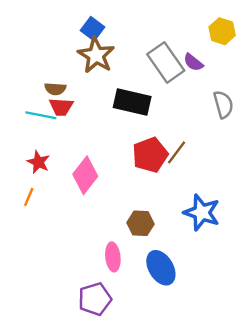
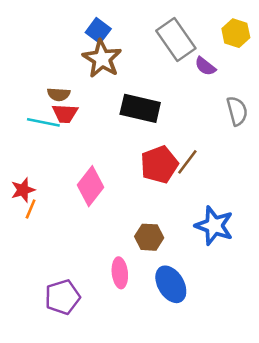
gray rectangle: (166, 62) -> (176, 40), moved
red star: (38, 162) -> (23, 190), moved, turned 30
purple pentagon: (95, 299) -> (62, 297), moved

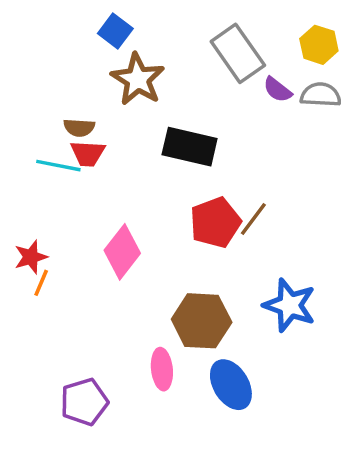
blue square: (98, 31) -> (115, 31), moved
gray semicircle: (237, 111) -> (321, 95), moved, turned -72
brown hexagon: (149, 237) -> (202, 321), size x1.5

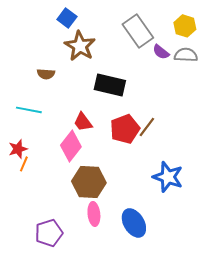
red trapezoid: (88, 153) -> (83, 122), moved, turned 50
cyan line: (58, 166) -> (29, 110), moved
brown hexagon: (202, 321) -> (89, 182), moved

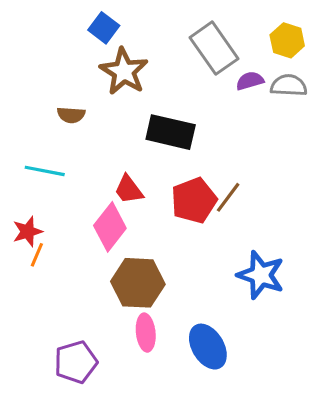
purple semicircle: (161, 52) -> (250, 81), turned 126

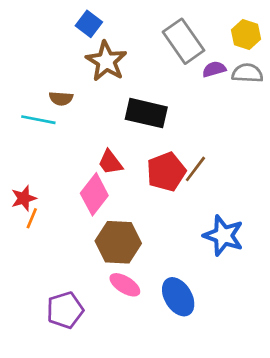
cyan line: (45, 171) -> (38, 120), moved
pink ellipse: (146, 333) -> (125, 285), turned -52

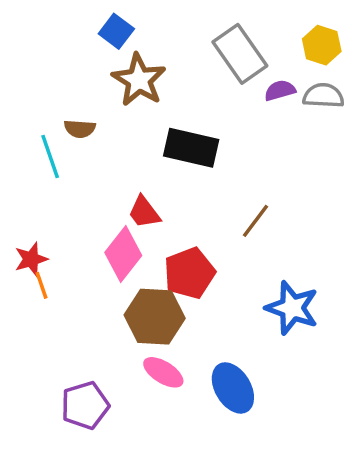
cyan line: (38, 120) -> (50, 157), turned 60
red pentagon: (166, 172) -> (189, 273), moved
orange line: (32, 218) -> (41, 285), turned -42

